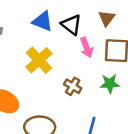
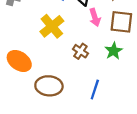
green star: (110, 84) -> (114, 51), turned -30

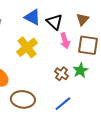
brown cross: (80, 51) -> (61, 74), moved
blue line: (95, 89) -> (63, 104), turned 30

